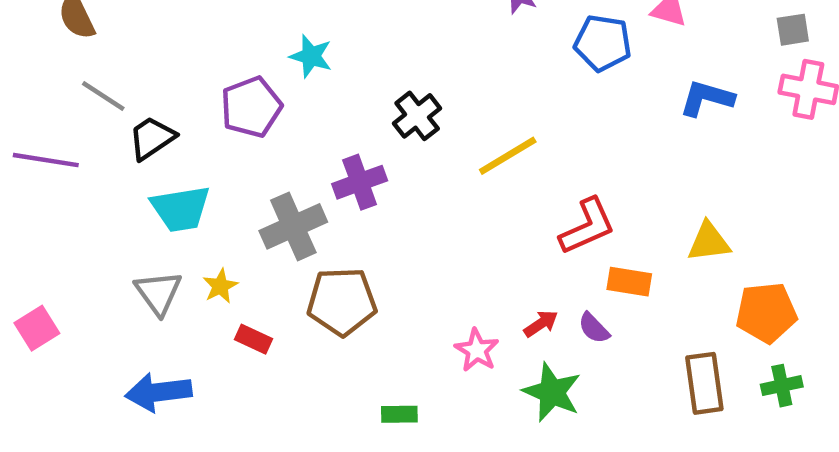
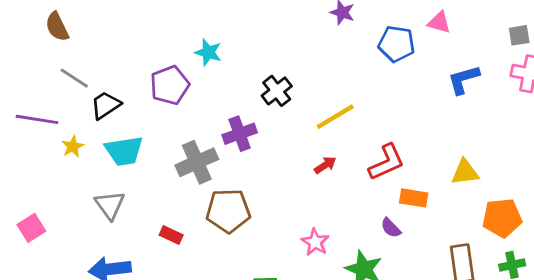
blue L-shape: (707, 98) -> (464, 80), turned -32
yellow star: (220, 286) -> (73, 147), moved
red arrow: (541, 324) -> (325, 165), moved

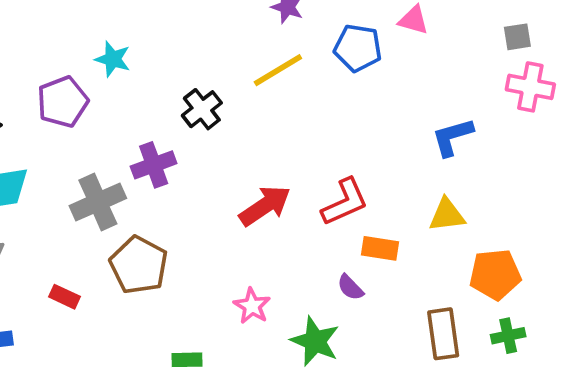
blue L-shape: (464, 80) -> (452, 137), moved
yellow line: (335, 117) -> (278, 70), moved
red arrow: (325, 165) -> (265, 206), size x1.8
brown pentagon: (228, 211) -> (139, 265), turned 30

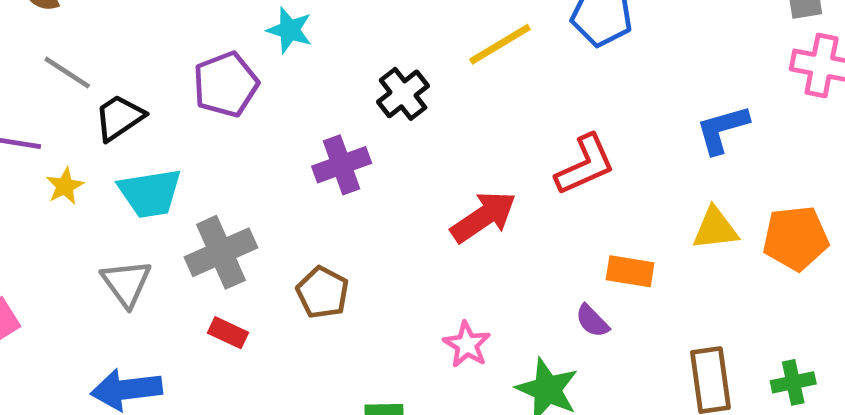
gray cross: (98, 202) -> (221, 252), moved
red L-shape: (345, 202) -> (585, 165), moved
brown pentagon: (139, 265) -> (323, 293), size x0.7
orange pentagon: (495, 274) -> (796, 238), moved

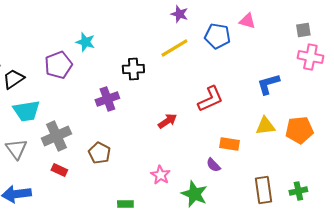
black cross: (403, 94) -> (133, 69), turned 35
red arrow: (483, 217) -> (167, 121), size x0.7

